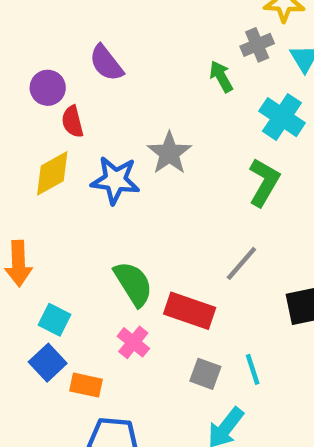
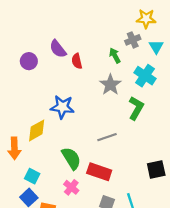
red semicircle: (72, 122) -> (77, 61), moved
gray star: (169, 153) -> (110, 85), moved
yellow diamond: (52, 173) -> (37, 130), moved
gray line: (241, 263) -> (107, 137), moved, turned 30

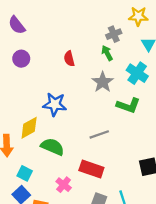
gray cross: (133, 40) -> (114, 34), moved
purple semicircle: (58, 49) -> (17, 25), moved
green L-shape: (136, 108) -> (128, 105), turned 80
green semicircle: (71, 158) -> (52, 147), moved, turned -35

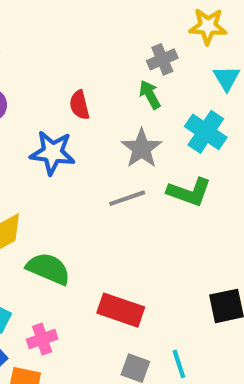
blue star: (55, 104) -> (52, 153), moved
gray line: (99, 134) -> (127, 198), moved
pink cross: (64, 185) -> (42, 339), moved, turned 32

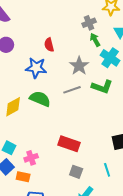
green arrow: (150, 95) -> (95, 40), moved
green semicircle: (48, 269) -> (40, 99), moved
cyan line: (179, 364) -> (107, 170), moved

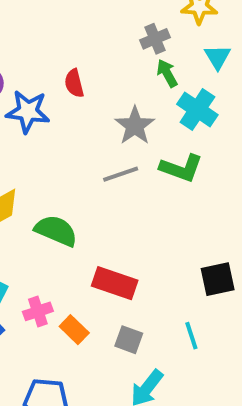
blue star: (36, 68) -> (28, 112), moved
green semicircle: (40, 99) -> (56, 231), moved
orange rectangle: (23, 177) -> (74, 330), moved, turned 32

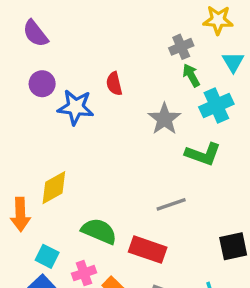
cyan cross: (197, 109) -> (216, 105), turned 32
gray line: (121, 174) -> (171, 204), moved
green semicircle: (56, 231) -> (99, 231), moved

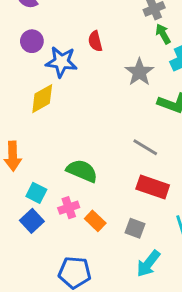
yellow diamond: (54, 188) -> (42, 99), moved
gray line: (171, 204) -> (145, 147), turned 50
red rectangle: (148, 250) -> (153, 187), moved

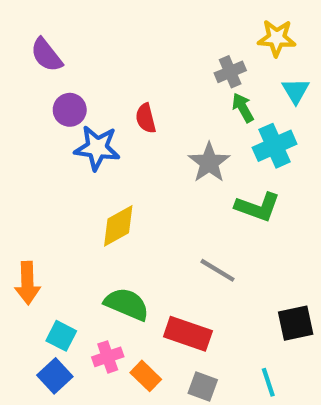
purple circle: (32, 41) -> (70, 110), moved
yellow diamond: (42, 99) -> (118, 226), moved
red rectangle: (153, 187) -> (188, 334), moved

